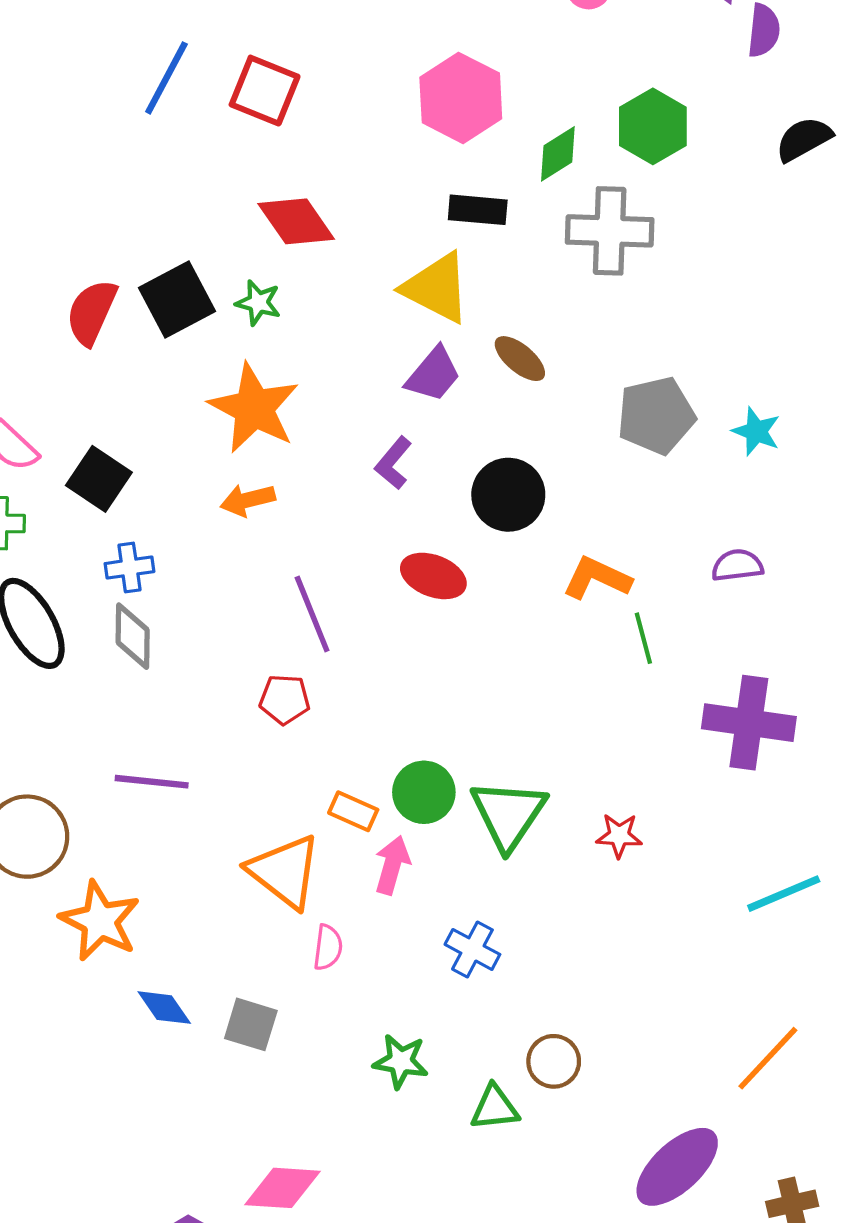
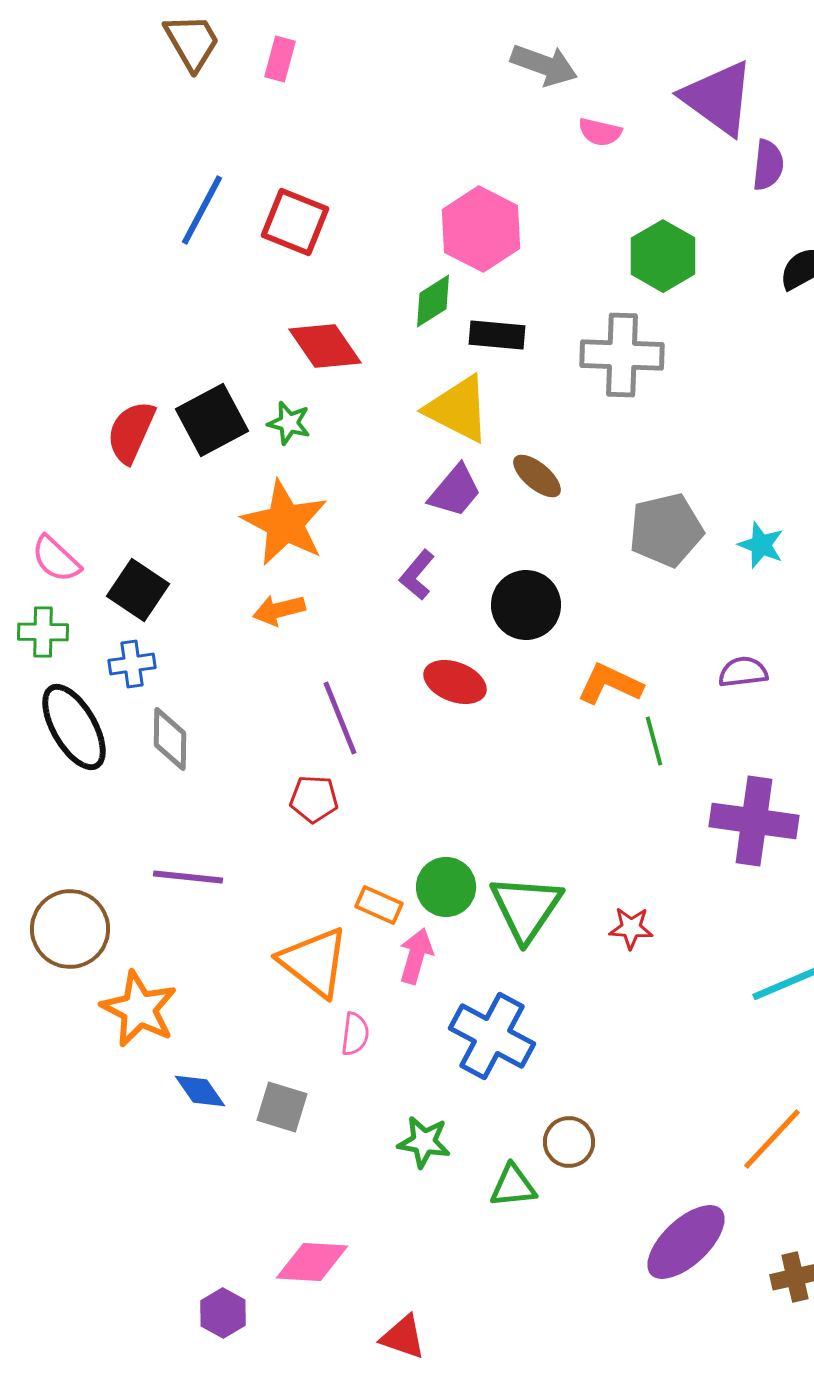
green diamond: (558, 154) -> (433, 301), moved
blue cross: (129, 568) -> (132, 664), moved
blue cross: (472, 949) -> (492, 1036), size x1.6

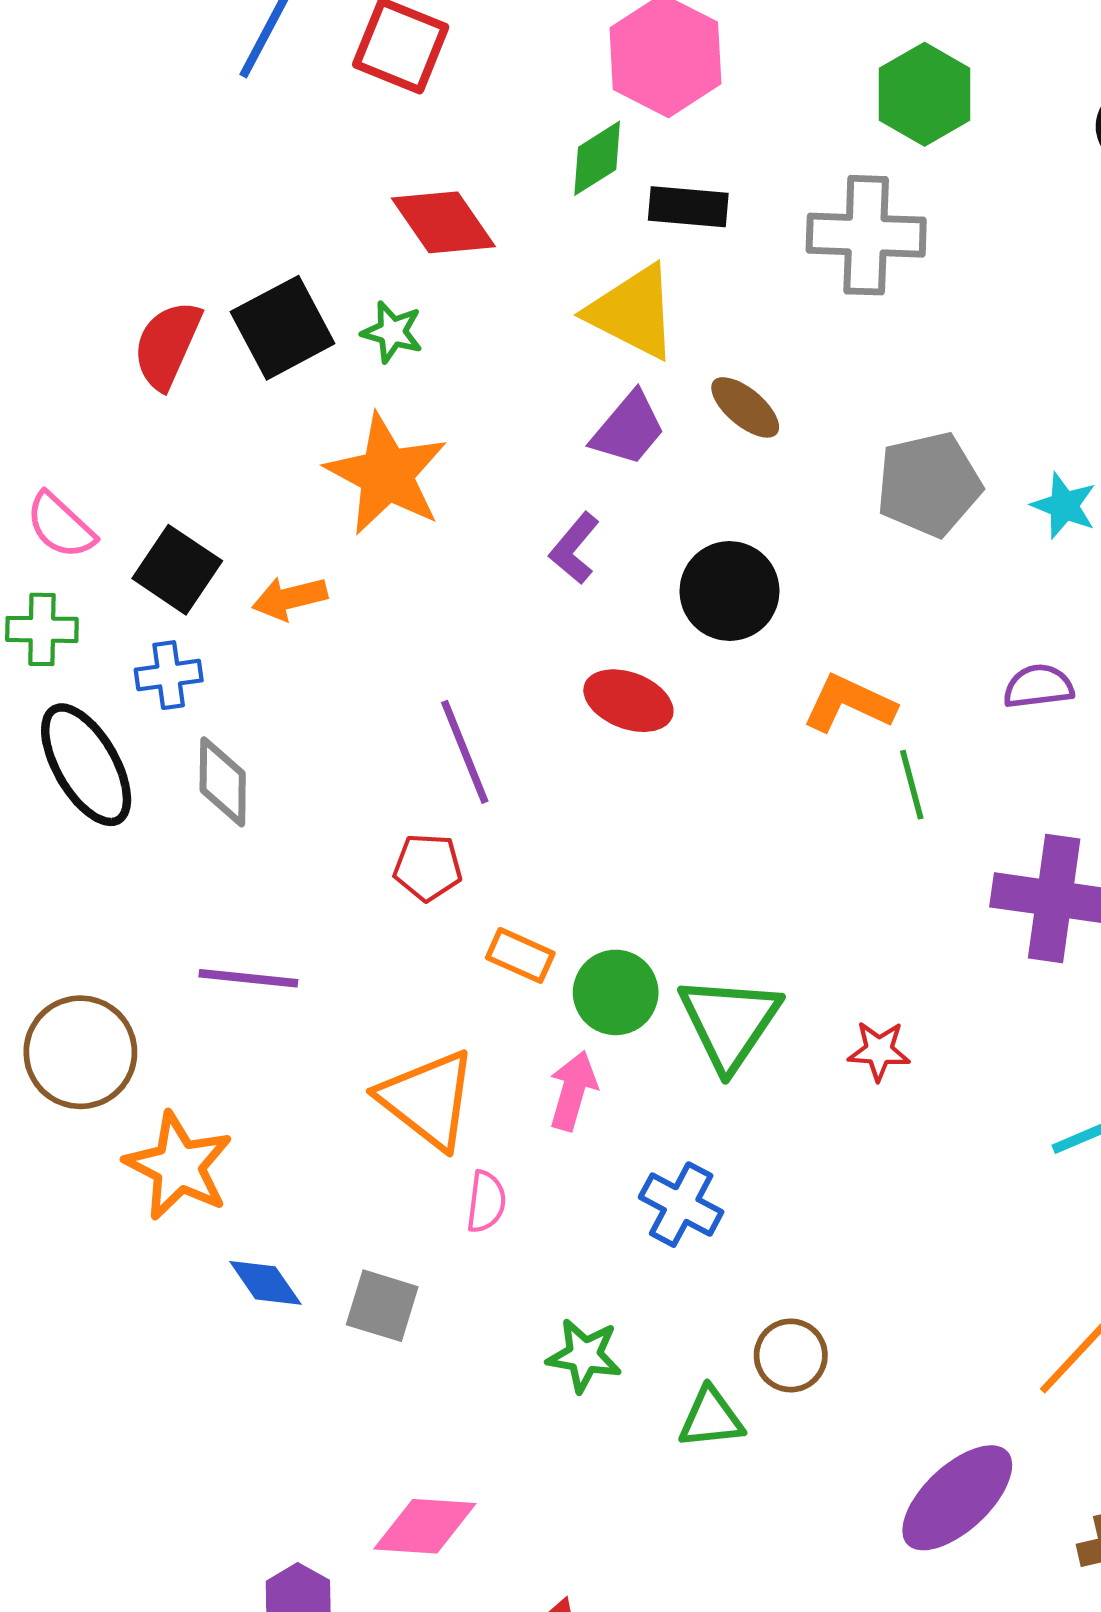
orange arrow: (279, 610) -> (290, 598), moved
orange rectangle: (379, 905) -> (520, 955), moved
blue cross: (492, 1036) -> (681, 1205), size x0.7

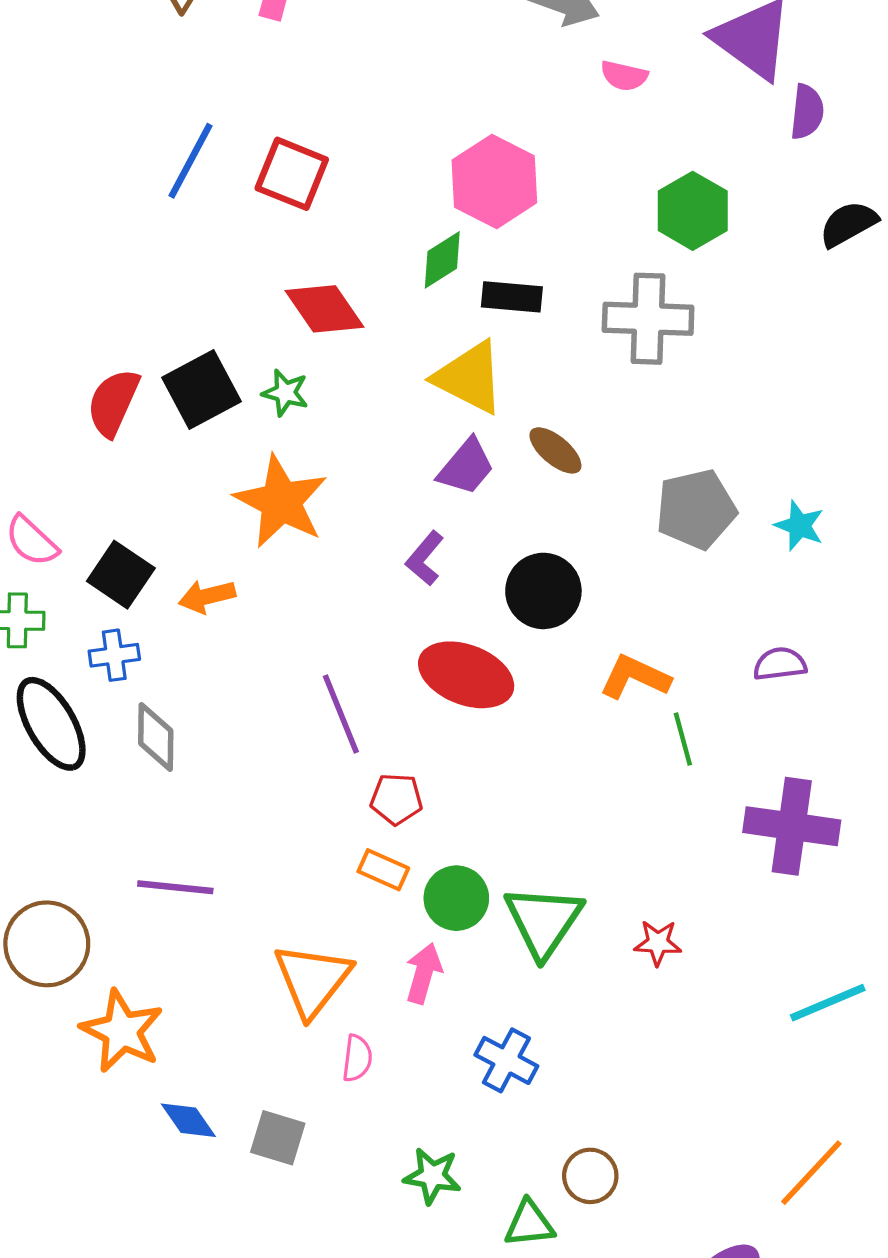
red ellipse: (628, 701) -> (466, 675), size x1.4
red pentagon: (428, 867) -> (396, 799), moved
orange triangle: (428, 1099) -> (313, 980), turned 30

